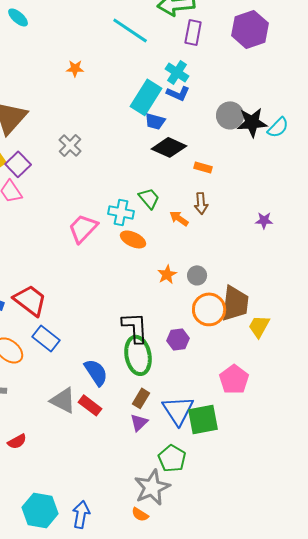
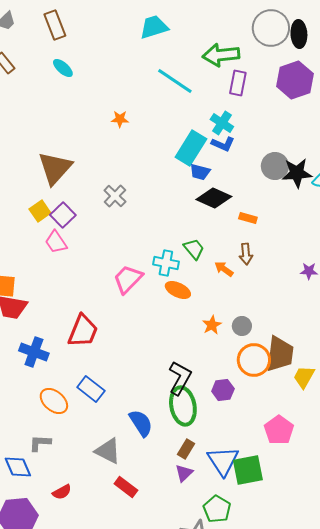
red trapezoid: (30, 300) -> (83, 331), moved, turned 75
black L-shape: (135, 327) -> (180, 378), turned 32
red rectangle: (90, 405) -> (126, 487), moved

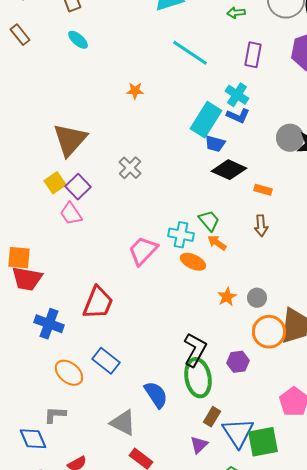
green arrow: (221, 55) -> (236, 13), moved, size x0.5
orange arrow: (224, 269) -> (217, 243), moved
brown rectangle: (186, 449) -> (212, 417), moved

